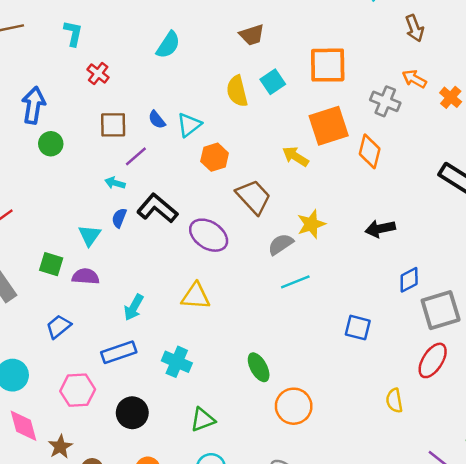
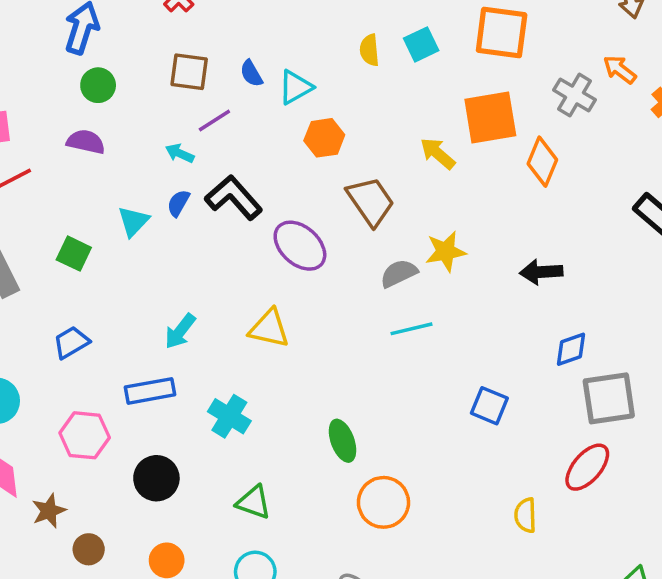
yellow semicircle: (237, 91) -> (369, 50), size x0.7
purple semicircle: (86, 276) -> (86, 142), moved
green triangle: (203, 420) -> (254, 502), turned 32

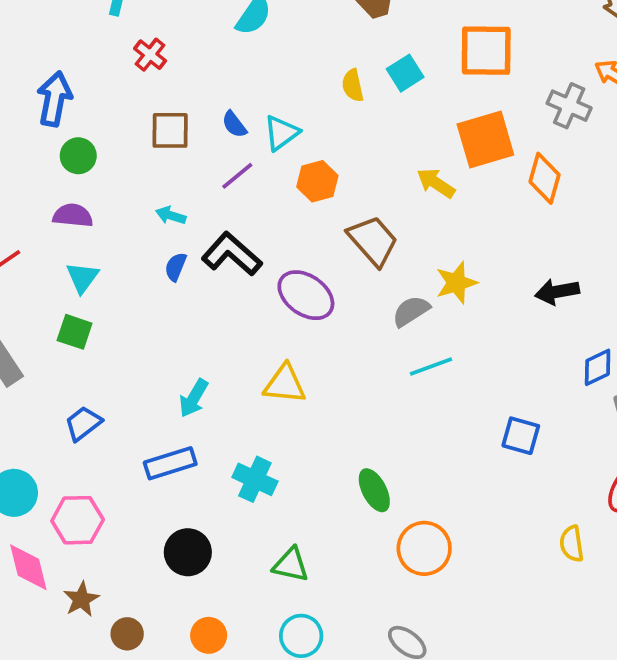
purple line: (214, 120) -> (237, 176), moved
cyan triangle: (133, 221) -> (82, 277), moved
pink hexagon: (85, 435) -> (78, 520), moved

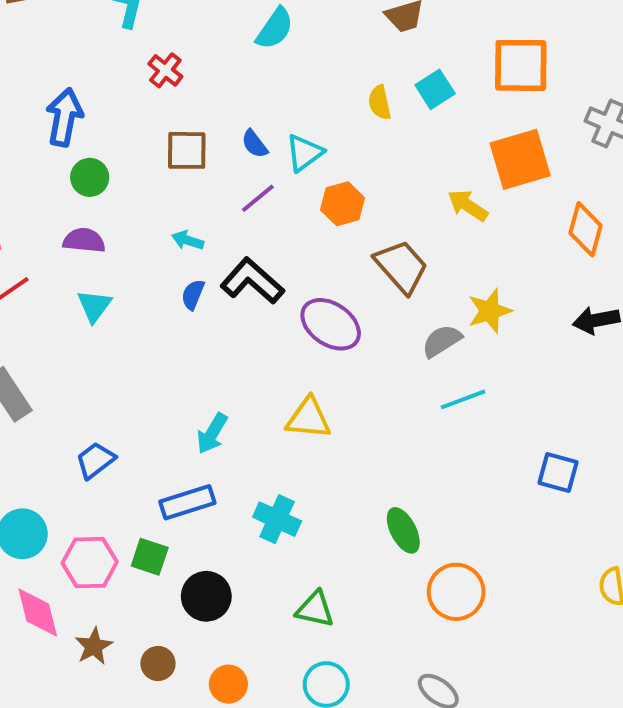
orange diamond: (545, 178) -> (585, 229), moved
green square: (75, 332) -> (150, 557), moved
brown circle: (127, 634) -> (158, 663), moved

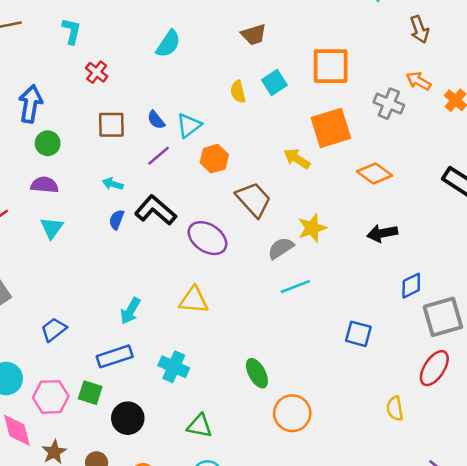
orange diamond: (585, 229) -> (375, 174), turned -68

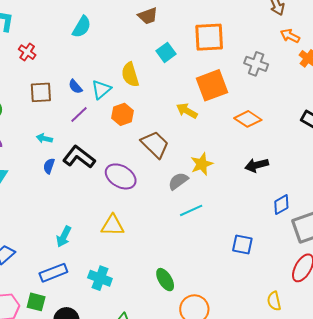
orange arrow: (419, 81) -> (290, 36), moved
yellow semicircle: (238, 92) -> (130, 75), moved, size x1.4

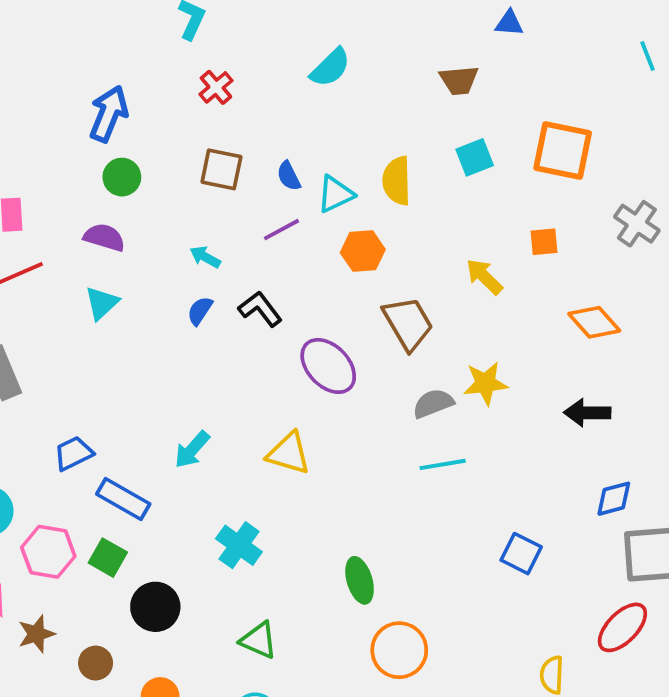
orange square: (212, 85) -> (544, 242), size x0.5
black L-shape: (79, 157) -> (260, 309), size x0.7
blue rectangle: (53, 273) -> (123, 499), moved, turned 36

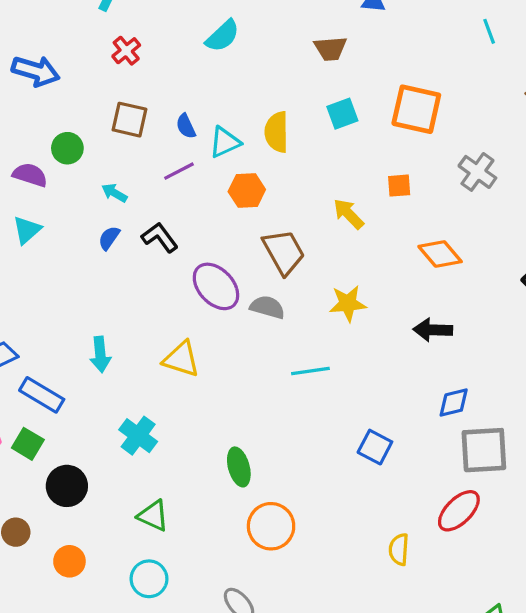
blue arrow: (109, 114) -> (36, 71), turned 84
green circle: (122, 177) -> (67, 148), moved
gray semicircle: (433, 403) -> (267, 307), moved, turned 36
cyan arrow: (192, 450) -> (100, 354), turned -48

